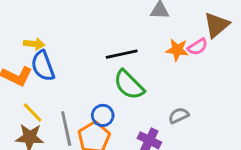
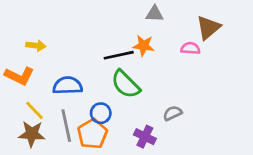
pink semicircle: (198, 47) -> (190, 48), turned -144
orange star: (177, 50) -> (144, 46), moved
blue semicircle: (43, 66) -> (68, 86), moved, turned 108

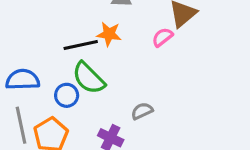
pink semicircle: (190, 48) -> (162, 37), turned -42
blue circle: (101, 113) -> (67, 95), moved

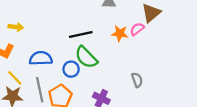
orange star: (109, 34) -> (120, 33), moved
gray semicircle: (142, 111) -> (137, 80), moved, turned 96

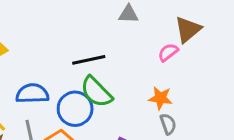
orange star: (120, 33) -> (160, 98), moved
blue circle: (71, 69) -> (75, 109), size x1.5

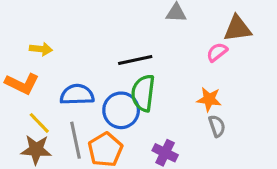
brown triangle: (188, 29) -> (237, 29), turned 32
green semicircle: (96, 92) -> (143, 93), turned 52

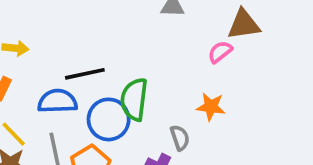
black line: (135, 60) -> (85, 74), moved
gray semicircle: (217, 126) -> (180, 138), moved

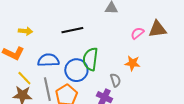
brown triangle: (244, 24) -> (157, 29), moved
black line: (85, 74) -> (72, 30), moved

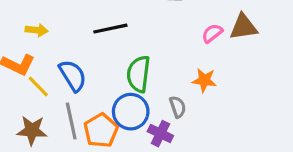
blue semicircle: (48, 60) -> (73, 76), turned 60
blue circle: (76, 70) -> (131, 112), moved
yellow line: (24, 78) -> (38, 87), moved

